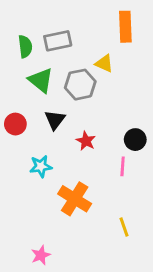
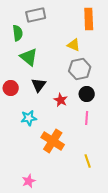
gray rectangle: (58, 41) -> (36, 15), moved
gray hexagon: (80, 85) -> (80, 69), moved
black circle: (135, 140) -> (87, 94), moved

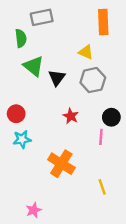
black triangle: (39, 85) -> (57, 78), moved
red circle: (11, 88) -> (16, 114), moved
black circle: (87, 94) -> (111, 117), moved
cyan star: (29, 118) -> (22, 139), moved

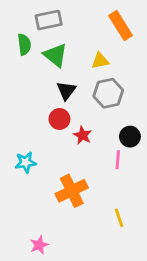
orange rectangle: (103, 22) -> (120, 25), turned -30
yellow triangle: (86, 52) -> (100, 61), turned -35
green triangle: (34, 66) -> (55, 55), moved
red circle: (16, 114) -> (59, 119), moved
orange cross: (61, 164) -> (72, 191), turned 32

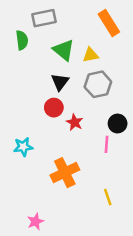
green triangle: (55, 55) -> (64, 50), moved

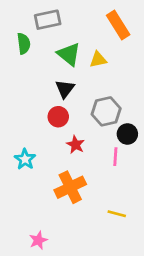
gray hexagon: (98, 84) -> (106, 111), moved
red star: (75, 122) -> (76, 145), moved
cyan star: (23, 147) -> (25, 159), turned -30
yellow line: (108, 197) -> (117, 214), turned -56

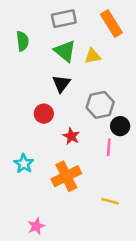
gray rectangle: (48, 20) -> (64, 19), moved
red circle: (58, 117) -> (44, 114), moved
cyan star: (25, 159) -> (24, 164), moved

